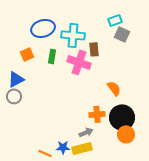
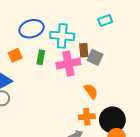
gray square: (122, 34) -> (95, 57), moved
pink cross: (79, 62) -> (68, 64), turned -30
orange semicircle: (114, 88) -> (91, 91), moved

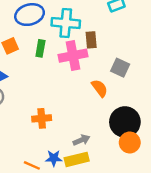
gray square: (95, 57) -> (120, 68), moved
orange cross: (87, 117) -> (42, 118), moved

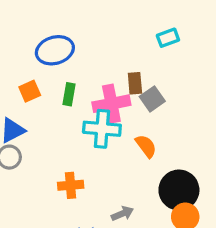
cyan cross: (66, 23) -> (102, 129), moved
gray square: (120, 68) -> (152, 99), moved, turned 30

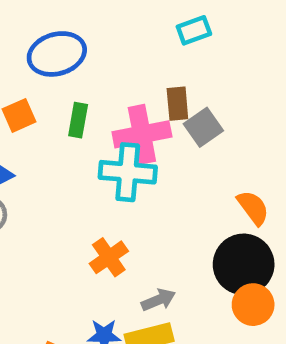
cyan rectangle: (168, 38) -> (194, 30), moved
orange semicircle: (146, 146) -> (253, 208), moved
orange cross: (71, 185) -> (109, 257), moved, turned -30

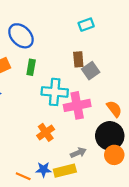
blue ellipse: (57, 54) -> (21, 36), turned 60
pink cross: (142, 134) -> (77, 105), moved
gray arrow: (158, 300) -> (78, 153), moved

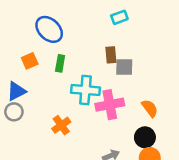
gray square: (91, 71) -> (124, 67), turned 36
orange cross: (46, 132) -> (61, 125), moved
black circle: (110, 136) -> (145, 137), size x0.7

